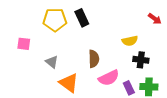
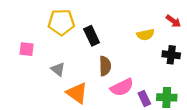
black rectangle: (82, 18) -> (92, 36), moved
yellow semicircle: (130, 41) -> (145, 35), moved
black cross: (141, 60) -> (171, 55), moved

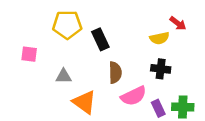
red arrow: (173, 21) -> (178, 23), moved
black cross: (171, 55) -> (161, 69), moved
gray triangle: (58, 69) -> (64, 76), turned -40

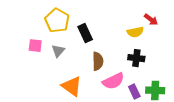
yellow pentagon: (67, 25) -> (57, 21), turned 30
pink square: (29, 54) -> (35, 46), moved
gray triangle: (64, 76) -> (58, 51), moved, turned -48

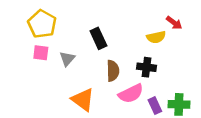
yellow pentagon: (57, 21) -> (42, 24), moved
black cross: (136, 58) -> (146, 67), moved

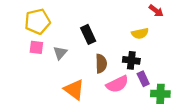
red arrow: (174, 23) -> (156, 11), moved
yellow pentagon: (42, 24) -> (37, 22), turned 30
purple rectangle: (155, 106) -> (143, 79), moved

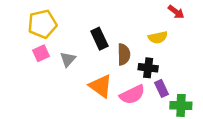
pink square: (36, 47) -> (41, 53), turned -32
brown semicircle: (101, 64) -> (124, 54), moved
orange triangle: (74, 89) -> (101, 86), moved

